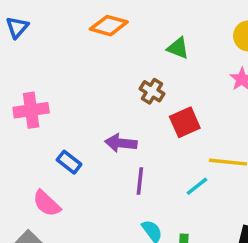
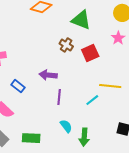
green triangle: (178, 48) -> (81, 20), size x1.5
red square: (185, 122) -> (90, 53), moved

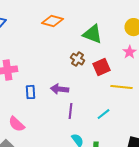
blue rectangle: (18, 86) -> (31, 92), moved, turned 48
yellow line: (110, 86) -> (122, 87), moved

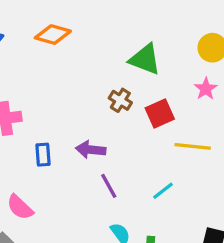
orange diamond: (53, 21) -> (53, 35), moved
purple line: (71, 111) -> (109, 186), turned -35

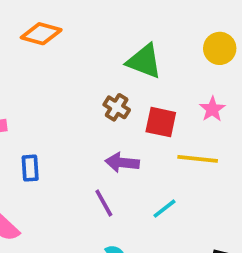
pink star: (206, 89) -> (212, 109), moved
red square: (160, 113) -> (161, 122), turned 36
purple arrow: (91, 150) -> (122, 163), moved

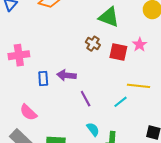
pink star: (212, 109) -> (140, 45), moved
yellow line: (198, 159) -> (139, 86), moved
purple arrow: (122, 163) -> (66, 75), moved

